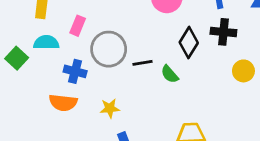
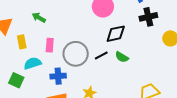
black diamond: (189, 43) -> (116, 34), moved, turned 65

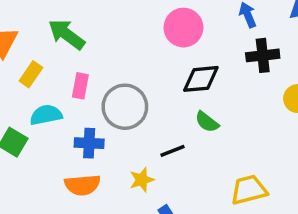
green arrow: (39, 18) -> (67, 34), size x1.5
yellow rectangle: (22, 42) -> (31, 74), turned 40
black line: (101, 55) -> (173, 151), moved

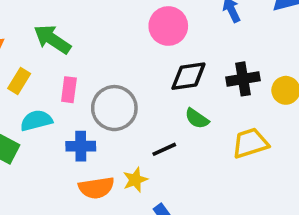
black cross: (263, 55) -> (243, 79), moved
orange semicircle: (82, 185) -> (96, 188), moved
yellow trapezoid: (249, 190) -> (250, 143), moved

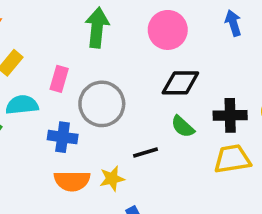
green arrow: (52, 39) -> (97, 28), moved, turned 54
black cross: (243, 79) -> (230, 115), moved

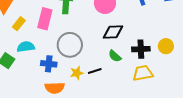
pink rectangle: (59, 79) -> (45, 19), moved, size x1.5
yellow star: (112, 179) -> (77, 73), moved

